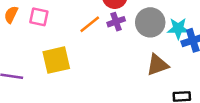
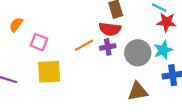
pink square: (39, 17) -> (39, 42), moved
cyan star: (178, 28) -> (163, 50), moved, turned -30

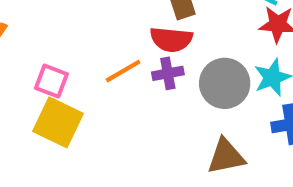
pink square: (39, 42) -> (51, 81), moved
yellow square: (49, 72) -> (58, 122), turned 30

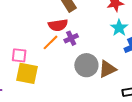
red semicircle: (171, 39) -> (58, 25), moved
gray circle: (225, 83) -> (86, 65), moved

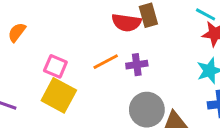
red semicircle: (58, 25) -> (126, 23), moved

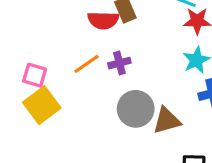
yellow square: (59, 95) -> (42, 105), turned 32

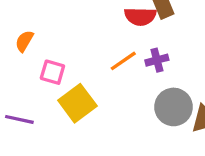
pink square: (35, 75) -> (52, 72), moved

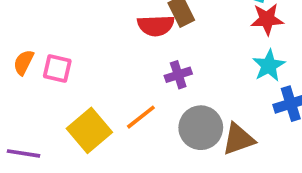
orange line: (123, 61) -> (141, 117), moved
pink square: (52, 72) -> (57, 68), moved

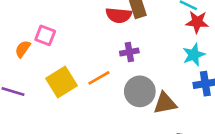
orange semicircle: (24, 62) -> (23, 49), moved

